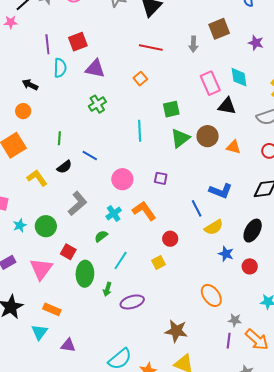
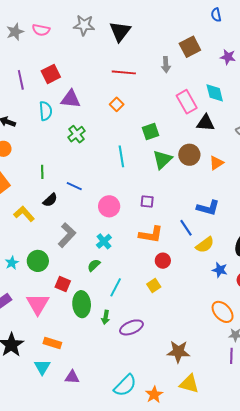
cyan semicircle: (60, 68) -> (46, 111), moved
orange triangle: (233, 147) -> (216, 163), turned -42
orange L-shape: (144, 211) -> (151, 235), moved, turned 140
orange ellipse: (211, 295) -> (223, 312), moved

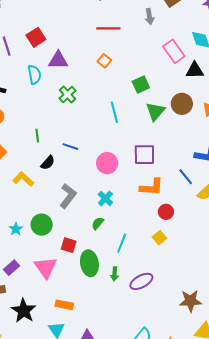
purple square: (147, 202) -> (144, 155), size x1.6

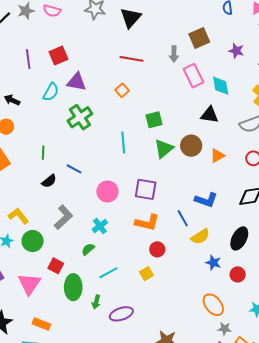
pink rectangle: (174, 51) -> (193, 76), moved
cyan semicircle: (34, 75) -> (51, 92), turned 30
green cross: (67, 95) -> (80, 117), size x1.4
yellow L-shape: (23, 179) -> (18, 216), moved
cyan line: (122, 243) -> (108, 273), turned 30

